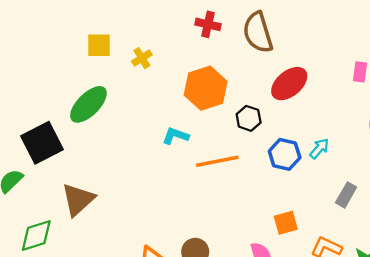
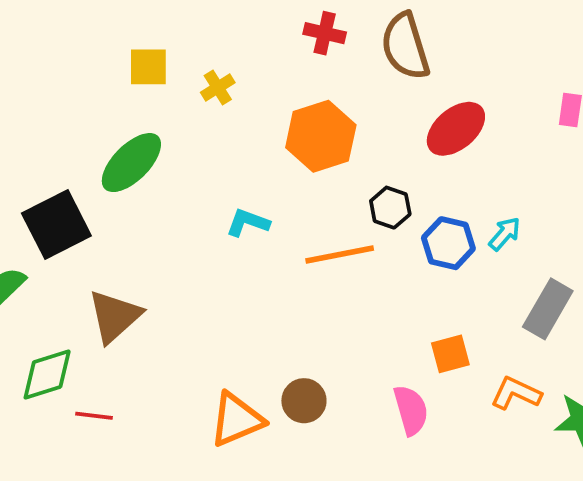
black hexagon: (249, 118) -> (390, 208), moved
cyan L-shape: (175, 136) -> (248, 223), moved
gray rectangle: (346, 195) -> (548, 309), size x1.4

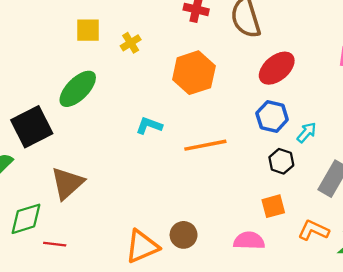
black hexagon: (390, 208) -> (281, 161), moved
blue hexagon: (448, 243) -> (272, 116), moved
pink semicircle: (411, 410) -> (249, 241), turned -72

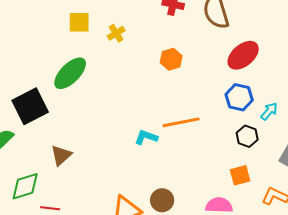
orange hexagon: (194, 73) -> (171, 59), size x0.6
cyan L-shape: (149, 126) -> (146, 137), moved
brown triangle: (67, 183) -> (61, 155), size x0.7

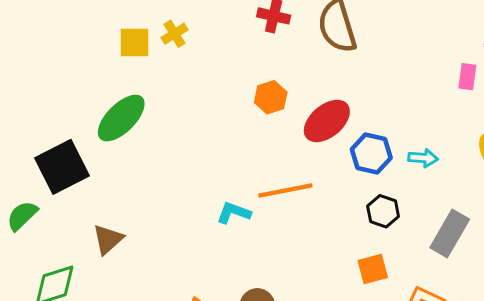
yellow cross: (116, 33) -> (174, 34), moved
red ellipse: (243, 55) -> (327, 121), moved
cyan arrow: (269, 111) -> (423, 158), moved, turned 54

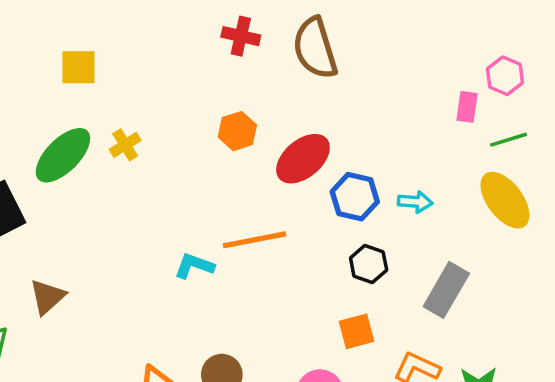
yellow cross: (174, 34) -> (125, 145), moved

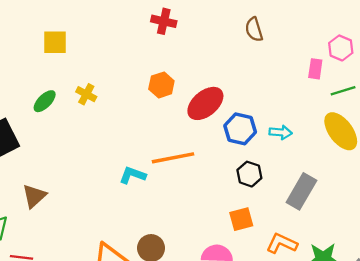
brown semicircle: (315, 48) -> (254, 29), moved, size x0.6
yellow cross: (125, 145) -> (86, 94), turned -30
green ellipse: (63, 155) -> (45, 101), size x0.6

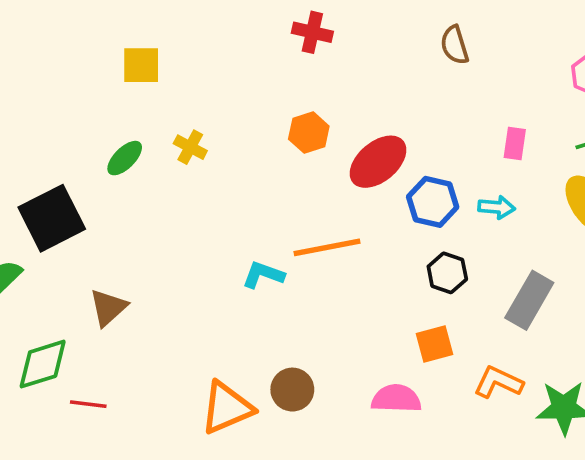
pink rectangle: (315, 69) -> (515, 143), moved

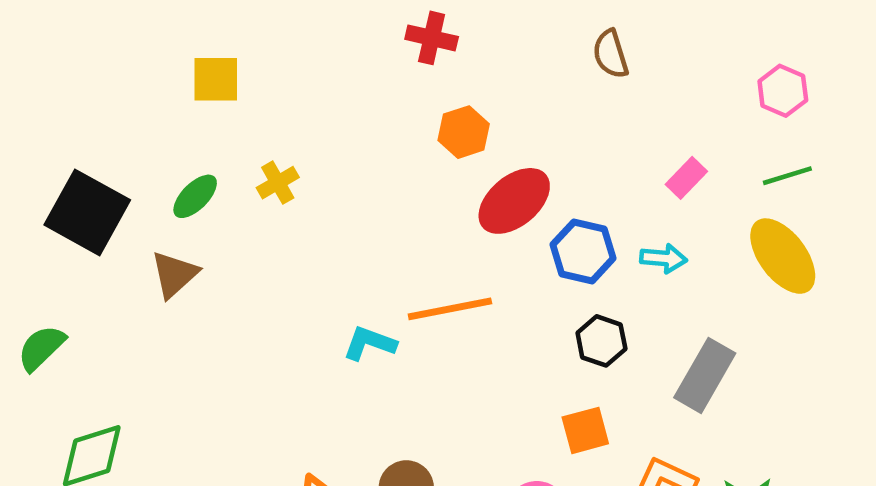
orange hexagon: (309, 133) -> (464, 132), moved
pink rectangle: (515, 143) -> (686, 178), turned 36
yellow cross: (190, 147) -> (278, 183), turned 32
black square: (52, 218) -> (87, 212), moved, turned -34
brown triangle: (108, 308) -> (174, 274), moved

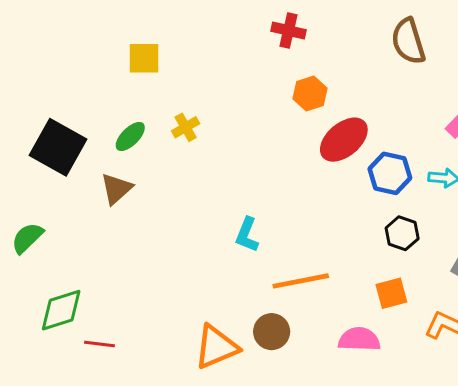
brown semicircle: (611, 54) -> (408, 41), size x1.4
orange line: (450, 309) -> (301, 281), moved
cyan L-shape: (370, 343) -> (247, 235), turned -88

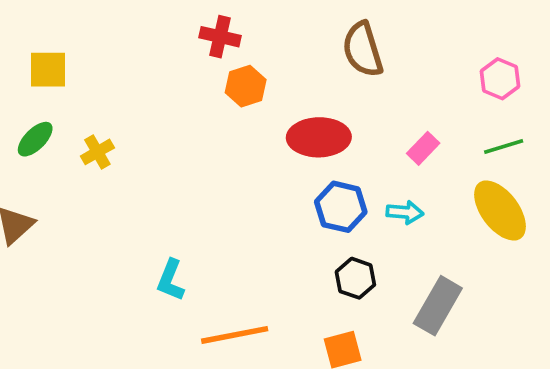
orange hexagon: (310, 93) -> (246, 86), moved
green ellipse: (130, 137) -> (35, 139), moved
red ellipse: (344, 140) -> (319, 137), moved, turned 39

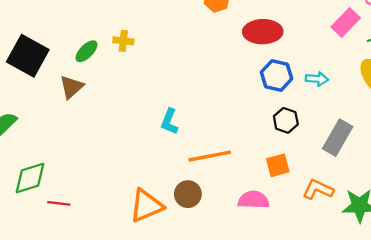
green ellipse: (35, 139) -> (86, 51), moved
pink rectangle: (423, 148) -> (346, 22), moved, size x1.4
yellow cross: (97, 152) -> (123, 41), turned 36

